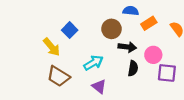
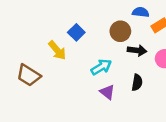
black semicircle: (133, 68) -> (137, 83), moved
brown trapezoid: (58, 76) -> (29, 75), moved

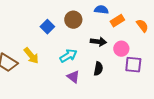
brown circle: (120, 31) -> (73, 20), moved
yellow arrow: (57, 50) -> (31, 56), moved

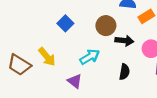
brown circle: (73, 20) -> (106, 26), moved
purple triangle: (73, 77) -> (75, 81), moved

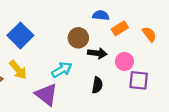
blue square: (65, 23) -> (20, 35), moved, size x1.5
purple triangle: (75, 81) -> (46, 95), size x1.5

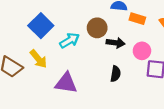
orange rectangle: (120, 28) -> (137, 19), turned 49
cyan arrow: (62, 70) -> (70, 40), moved
purple triangle: (46, 95) -> (66, 83), turned -30

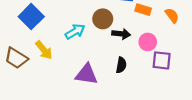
blue square: (41, 26) -> (31, 17), moved
purple triangle: (66, 83) -> (87, 74), moved

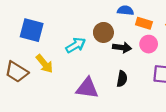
blue square: (31, 17) -> (32, 30), turned -30
pink circle: (148, 42) -> (149, 44), moved

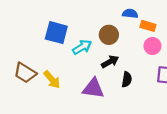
blue square: (32, 30) -> (56, 33), moved
black arrow: (122, 48) -> (110, 62), moved, turned -36
yellow arrow: (44, 64) -> (52, 80), moved

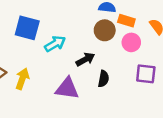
brown circle: (109, 35) -> (105, 30), moved
yellow arrow: (52, 80) -> (22, 79), turned -120

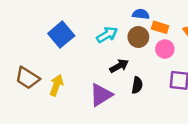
blue square: (27, 28) -> (61, 35), turned 35
cyan arrow: (55, 44) -> (107, 35), moved
purple triangle: (67, 88) -> (101, 95), turned -40

